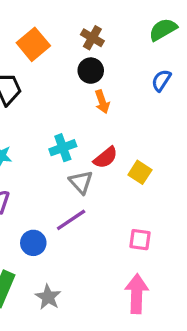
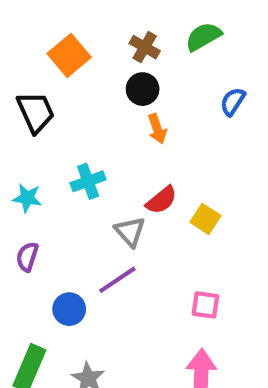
green semicircle: (163, 30) -> (203, 37), moved
cyan cross: (63, 148) -> (88, 181), moved

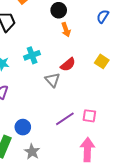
yellow square: (205, 219) -> (102, 61), moved
purple line: (117, 280) -> (65, 119), moved
blue circle: (69, 309) -> (23, 127), moved

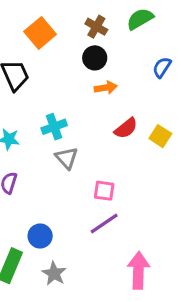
orange arrow: (66, 30) -> (106, 88), turned -80
red semicircle: (68, 65) -> (126, 128), moved
gray triangle: (53, 80) -> (67, 158), moved
pink square: (89, 116) -> (104, 191), moved

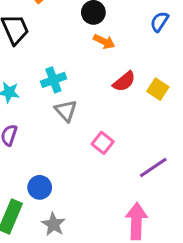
orange arrow: (106, 88) -> (104, 42), turned 35
pink square: (104, 191) -> (103, 143), turned 30
purple line: (104, 224) -> (153, 167), moved

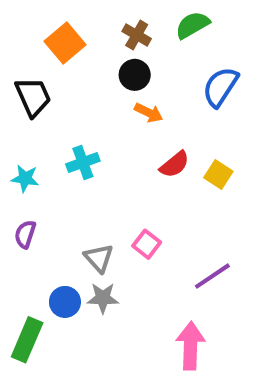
blue semicircle: (159, 22) -> (220, 87), size x1.5
gray triangle: (66, 111) -> (99, 258), moved
gray star: (53, 224) -> (103, 298), moved, turned -30

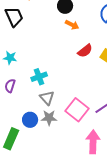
cyan cross: (83, 162) -> (39, 77), moved
pink square: (147, 244) -> (77, 110), moved, size x1.6

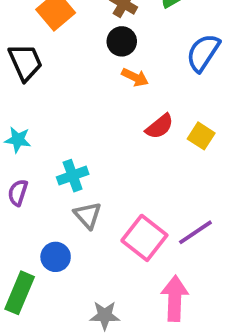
gray star: (49, 118) -> (105, 315), moved

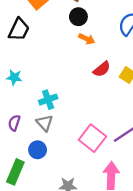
black trapezoid: (25, 62) -> (19, 30), turned 50
purple semicircle: (18, 193) -> (14, 123), moved
gray triangle: (88, 215) -> (45, 123), moved

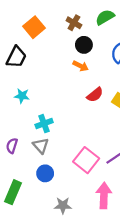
black circle: (78, 17) -> (84, 45), moved
cyan star: (14, 77) -> (22, 96), moved
blue circle: (38, 150) -> (45, 173), moved

